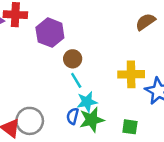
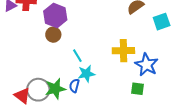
brown circle: (73, 59) -> (53, 35), moved
green star: (92, 120) -> (55, 89), moved
green square: (130, 127) -> (137, 89), moved

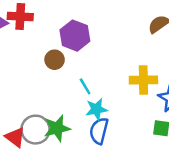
purple hexagon: (55, 16) -> (75, 36), moved
blue semicircle: (74, 86) -> (99, 131), moved, size x1.5

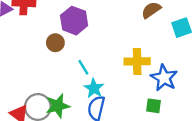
cyan star: (96, 109) -> (94, 88), turned -30

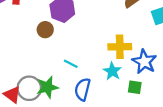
cyan line: (83, 67) -> (71, 64), moved, turned -32
cyan star: (94, 88) -> (112, 71), moved

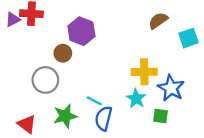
cyan line: (71, 64) -> (94, 101), moved
gray circle: (29, 88) -> (45, 80), moved

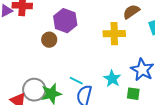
yellow cross: (144, 72) -> (114, 34), moved
gray circle: (45, 80) -> (34, 90), moved

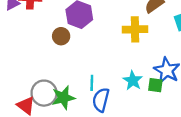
cyan line: (76, 81) -> (92, 83), turned 64
green square: (133, 94) -> (155, 85), moved

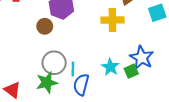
green square: (155, 85) -> (131, 71), turned -32
gray circle: (44, 93) -> (54, 63), moved

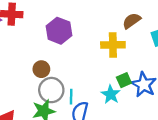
brown circle: (45, 26) -> (41, 69), moved
green square: (131, 71) -> (124, 80), moved

